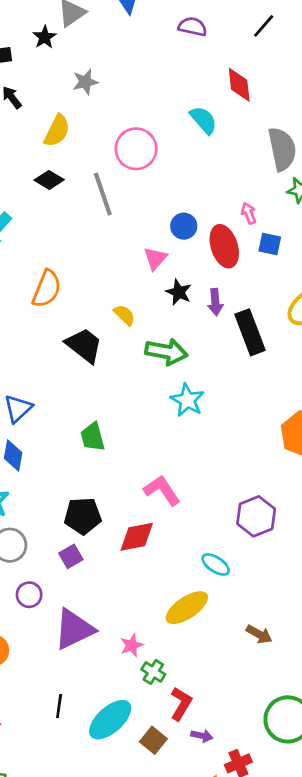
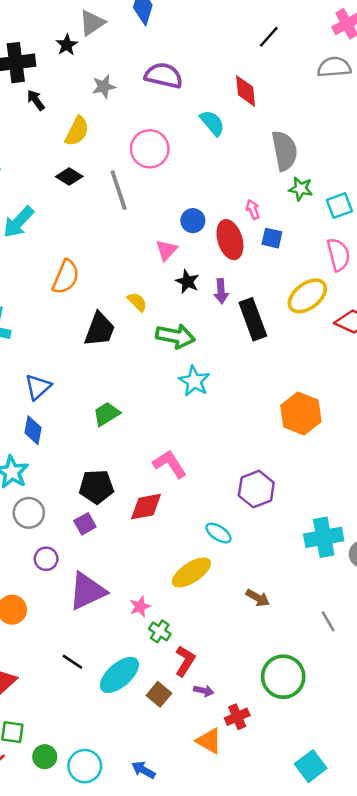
purple semicircle: (192, 27) -> (164, 75), moved, size x1.4
black trapezoid: (84, 345) -> (100, 329), turned 72
green trapezoid: (93, 437) -> (106, 414), turned 72
black line: (59, 706) -> (72, 662), turned -65

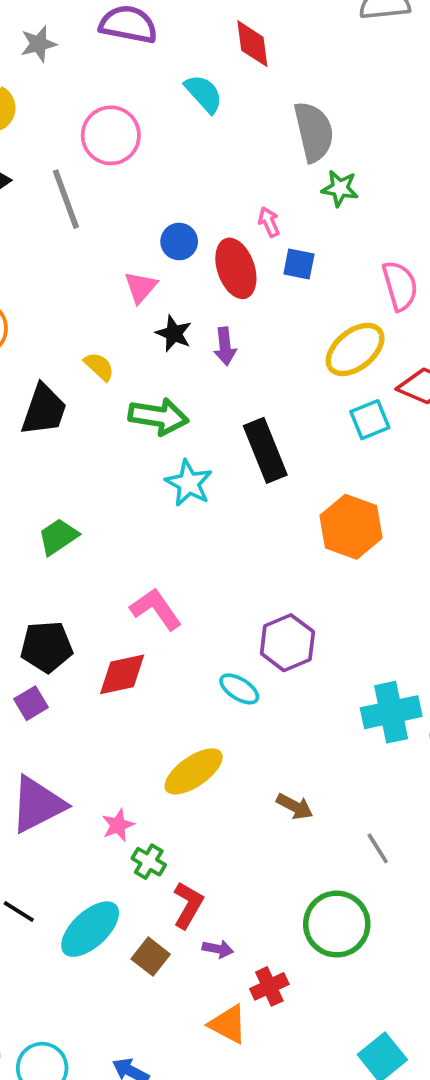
cyan square: (339, 206) -> (370, 420), moved
black rectangle: (253, 319) -> (265, 450), moved
cyan ellipse: (218, 533) -> (239, 689), moved
gray line: (328, 621) -> (378, 848), moved

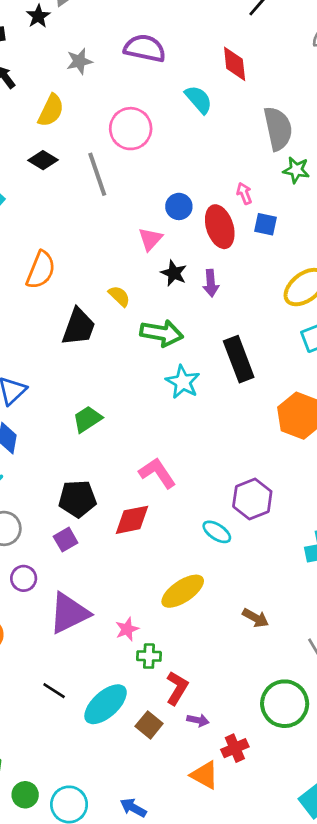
green cross: (149, 862) -> (149, 656), turned -30

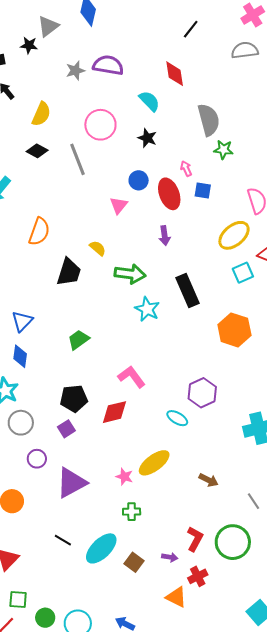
black star: (38, 16) -> (29, 45), turned -30
gray star: (79, 61) -> (75, 71), moved
black star: (174, 273) -> (147, 138), moved
pink star: (127, 629) -> (124, 477), moved, turned -30
red L-shape: (177, 688) -> (195, 539), moved

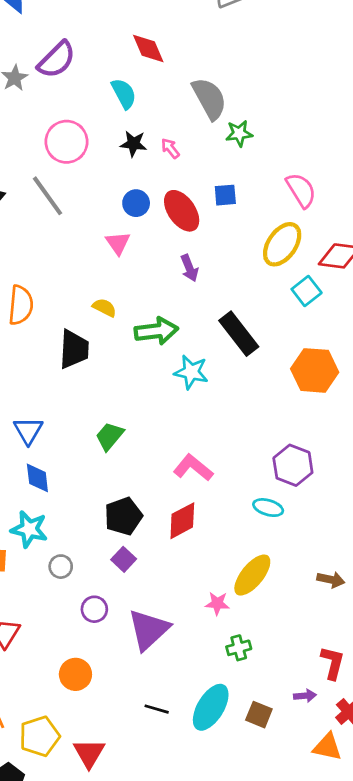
purple semicircle: (108, 65) -> (57, 60), turned 140
cyan semicircle: (149, 101) -> (124, 94), turned 30
pink arrow: (186, 169) -> (170, 148), moved
gray circle: (21, 423) -> (61, 567), size x0.7

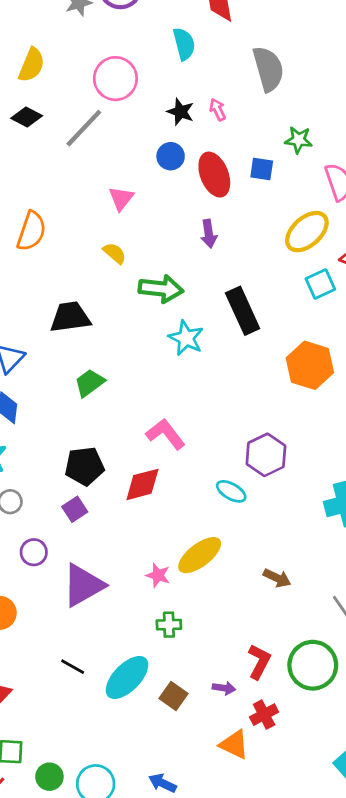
green star: (239, 133) -> (299, 140), moved
black star: (133, 144) -> (180, 112), moved
gray line: (47, 196) -> (84, 128), turned 66
pink triangle: (118, 243) -> (121, 198), moved
black trapezoid: (74, 349) -> (70, 317), moved, turned -114

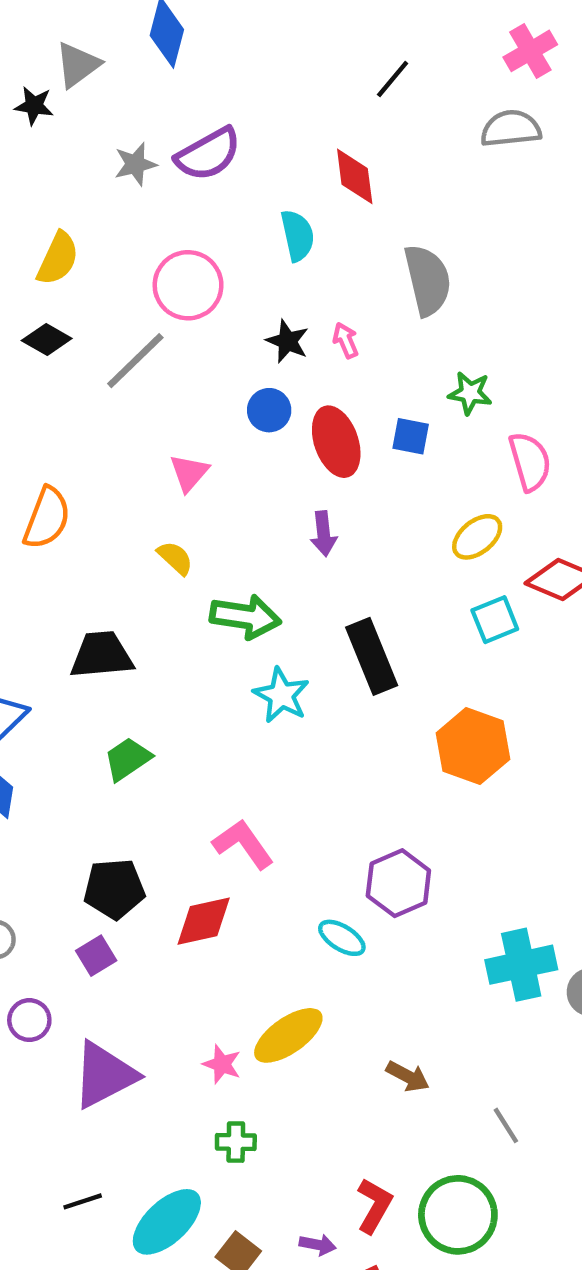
yellow ellipse: (307, 232) -> (477, 537), size x0.7
black line: (73, 667) -> (83, 1201), turned -50

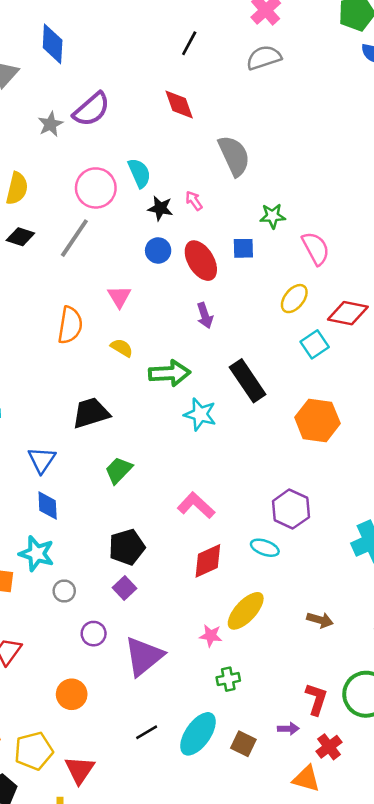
cyan semicircle: (297, 236) -> (139, 173), moved
orange semicircle: (47, 518) -> (70, 325), moved
red diamond: (204, 921) -> (208, 561), moved

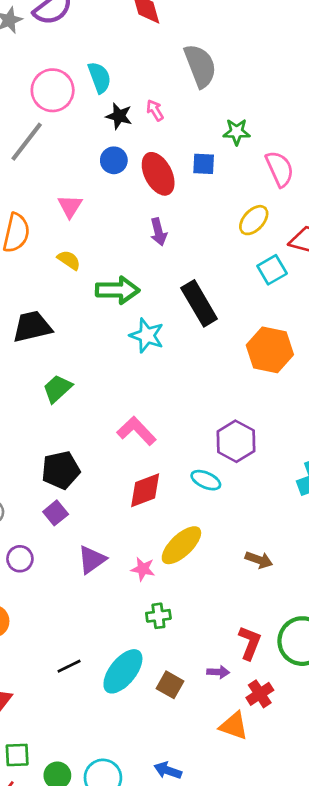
purple triangle: (144, 656) -> (92, 560), moved, size x0.7

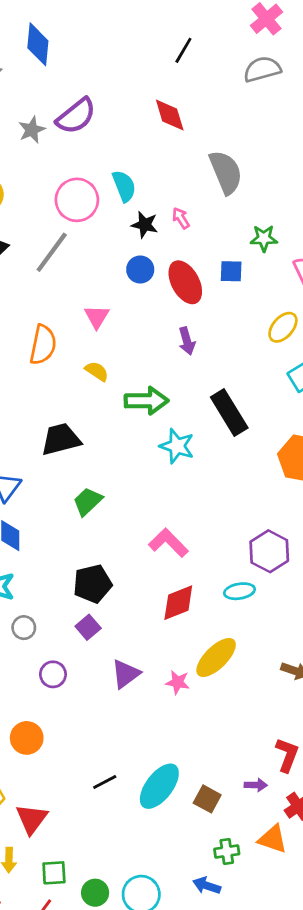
cyan ellipse: (206, 480) -> (240, 591), turned -32
green cross: (158, 616) -> (227, 852), moved

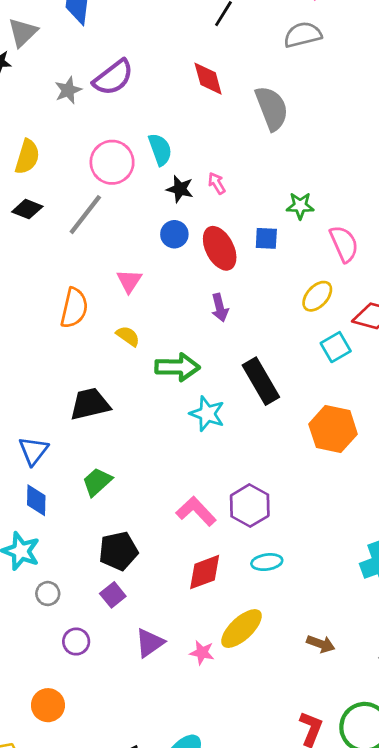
gray semicircle: (226, 172) -> (272, 108), moved
green trapezoid: (88, 502) -> (97, 482), moved
purple hexagon: (269, 551) -> (250, 506), moved

